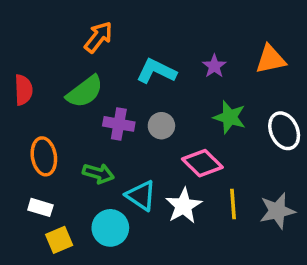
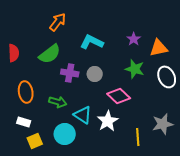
orange triangle: (270, 59) -> (159, 48), moved
purple star: (214, 66) -> (134, 39), moved
yellow line: (233, 204) -> (138, 137), moved

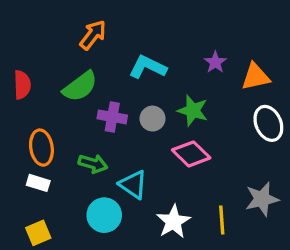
green star: (135, 69) -> (193, 111), moved
white star: (108, 121) -> (173, 222), moved
white rectangle: (24, 122) -> (38, 183), moved
yellow square: (35, 141) -> (38, 233), moved

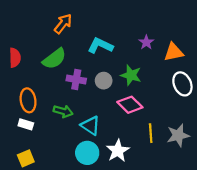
cyan circle: (104, 215) -> (87, 153), moved
yellow line: (222, 220) -> (151, 133), moved

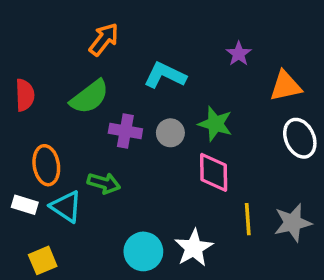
purple star: (146, 42) -> (239, 54), moved
pink diamond: (130, 105) -> (214, 172), turned 45
white rectangle: (26, 124) -> (25, 205), moved
cyan triangle: (90, 126) -> (66, 207), moved

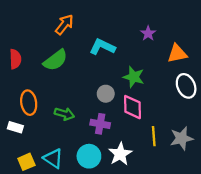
purple cross: (125, 131) -> (100, 124), moved
gray circle: (170, 133) -> (106, 94), moved
cyan triangle: (66, 207) -> (53, 158), moved

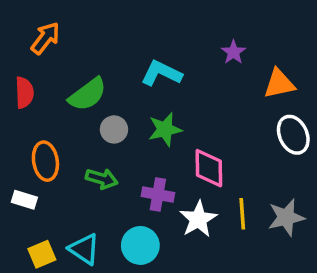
orange arrow: (64, 24) -> (45, 38), moved
green star: (134, 77) -> (165, 129), moved, turned -30
gray circle: (106, 94) -> (114, 129), moved
white star: (120, 154) -> (198, 219), moved

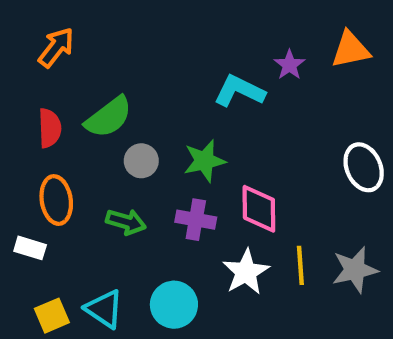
cyan L-shape: (161, 73) -> (239, 91), moved
orange triangle: (279, 84) -> (351, 50), moved
red semicircle: (24, 93) -> (50, 128), moved
purple cross: (158, 194) -> (196, 220), moved

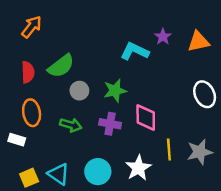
orange triangle: (351, 50) -> (198, 42), moved
white star: (246, 272) -> (138, 168), moved

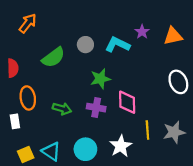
red semicircle: (28, 72) -> (13, 68), moved
gray circle: (79, 91) -> (85, 45), moved
white rectangle: (17, 140) -> (15, 121), turned 64

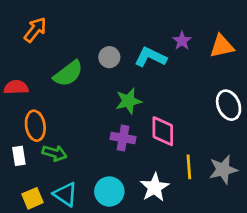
red semicircle: (13, 68) -> (16, 87), turned -90
green arrow: (62, 109) -> (54, 153), moved

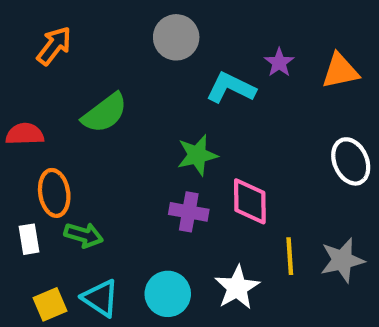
gray circle: (109, 57) -> (176, 37), moved, size x1.4

